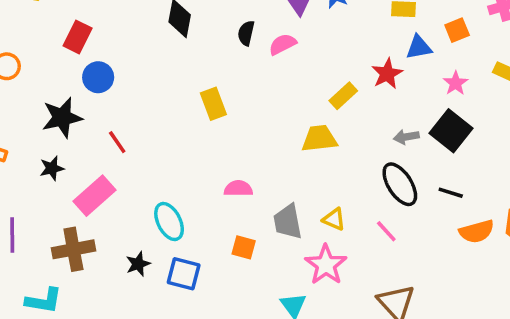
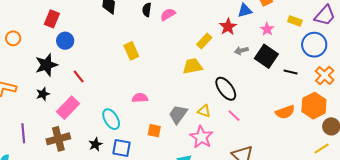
gray arrow: (406, 137) -> (241, 51), moved
black ellipse: (400, 184) -> (226, 89), moved
pink semicircle: (238, 189) -> (140, 98), moved
black line: (451, 193) -> (291, 72), moved
gray trapezoid: (288, 222) -> (178, 114), turned 50

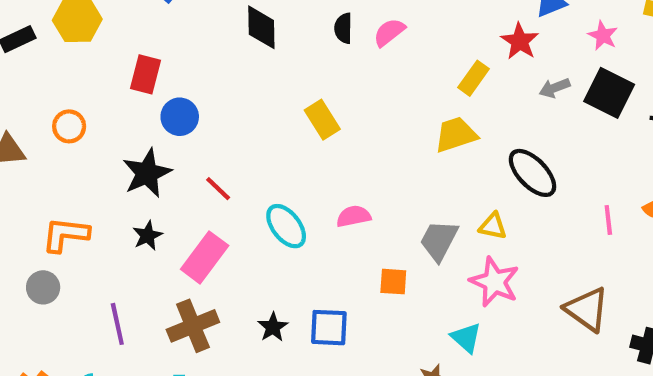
pink line: (234, 116) -> (608, 220), moved, turned 48
cyan ellipse: (111, 119) -> (286, 226), moved

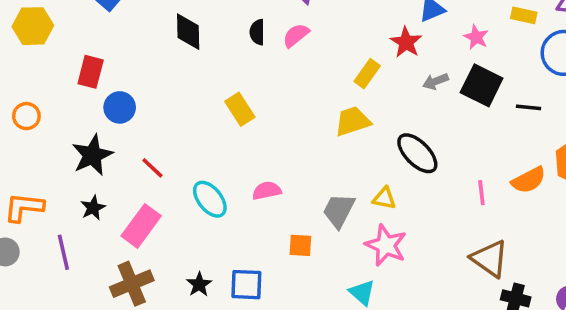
brown triangle: (587, 309) -> (490, 259), moved
purple line: (117, 324) -> (63, 252), moved

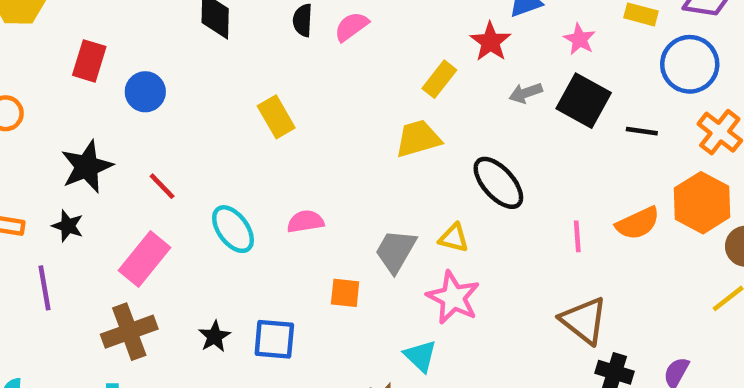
blue circle: (120, 107) -> (145, 92), moved
black star: (93, 208) -> (68, 226), moved, turned -30

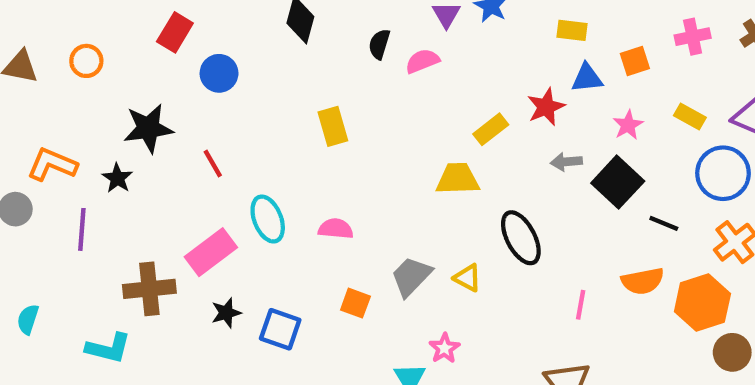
orange semicircle: (638, 223) -> (643, 281), moved
pink rectangle: (145, 259) -> (211, 252), moved
pink star: (453, 298) -> (444, 348), moved, size x0.6

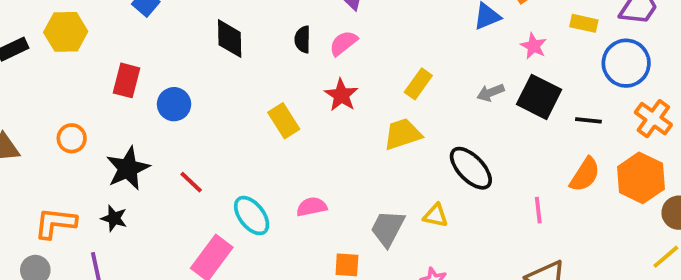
orange circle: (86, 61) -> (72, 138), moved
red star: (546, 107) -> (341, 95), moved
orange semicircle: (643, 281) -> (585, 175), turned -30

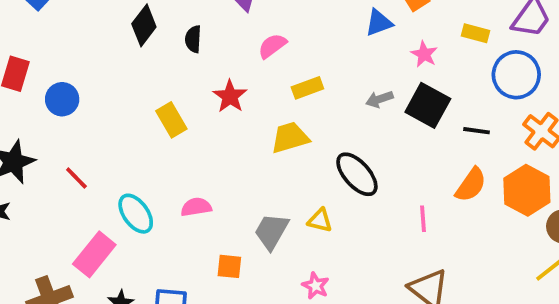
black diamond: (230, 39) -> (144, 25), moved, turned 36
pink semicircle: (343, 43) -> (272, 46), moved
yellow rectangle: (418, 84) -> (307, 88), turned 32

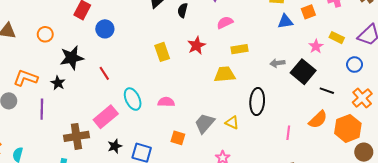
pink star: (424, 54) -> (316, 46), moved
blue circle: (516, 75) -> (355, 65), size x0.6
black ellipse: (357, 174) -> (257, 101), turned 35

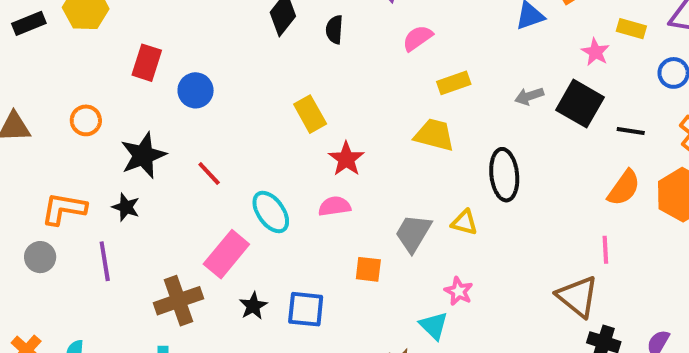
red star: (197, 45) -> (346, 159), moved
yellow trapezoid: (225, 74) -> (434, 135), turned 30
pink line: (288, 133) -> (605, 250), moved

